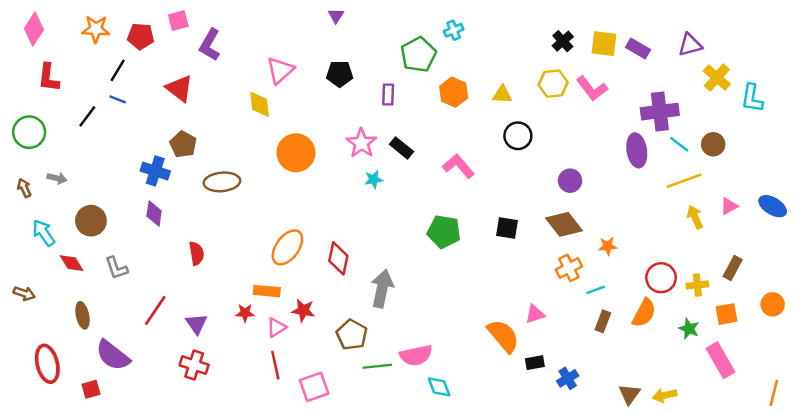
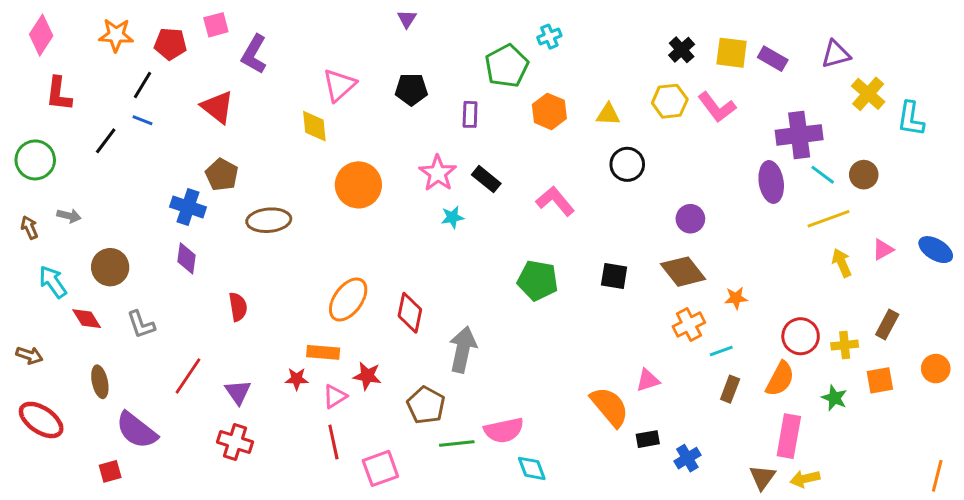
pink rectangle: (720, 360) -> (789, 436), moved, turned 40
red ellipse: (47, 364) -> (41, 420), moved, turned -42

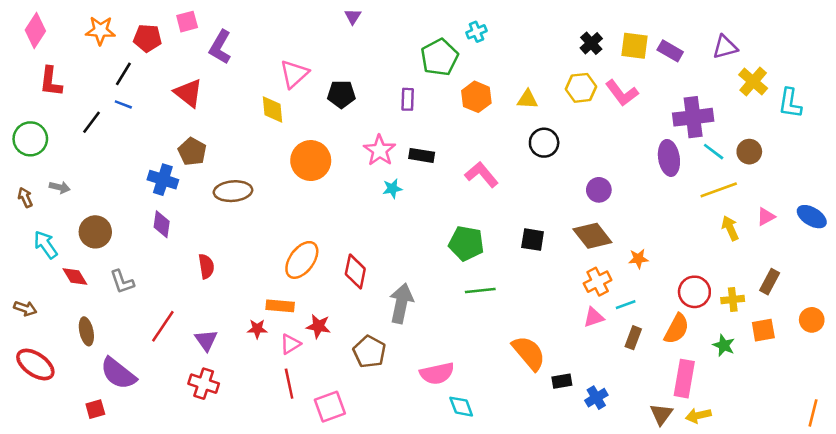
black pentagon: (411, 89) -> (341, 94), moved
black rectangle: (486, 179) -> (422, 155), turned -30
pink triangle: (648, 380) -> (594, 317), moved
green line: (457, 443) -> (480, 291), moved

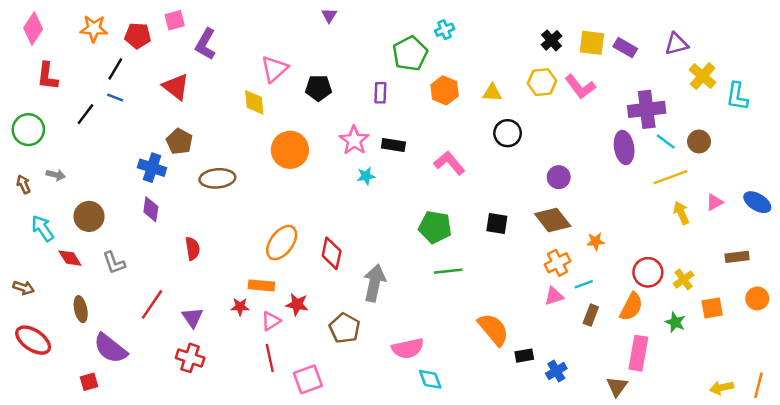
brown rectangle: (770, 282) -> (737, 257), moved, turned 55
yellow cross: (733, 299) -> (684, 279), turned -30
yellow arrow: (698, 415) -> (722, 388), moved

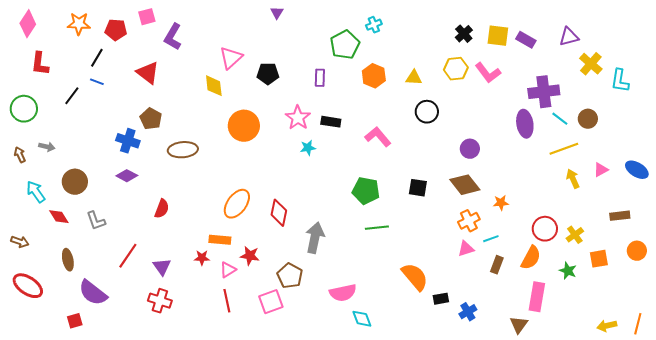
purple diamond: (151, 209) -> (127, 176), turned -70
red semicircle: (192, 249) -> (162, 209), turned 30
pink square: (308, 379) -> (271, 302), moved

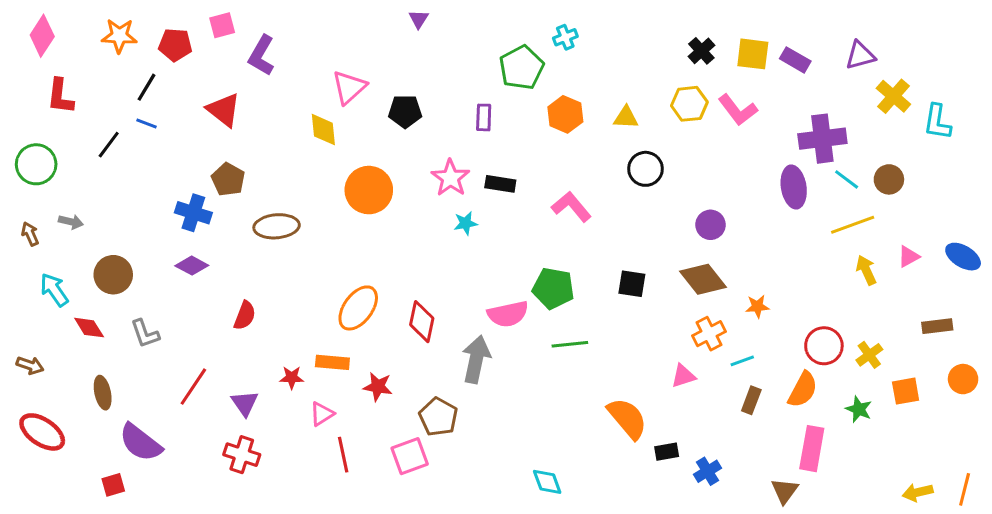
pink triangle: (466, 249) -> (683, 376), moved
red star: (202, 258) -> (292, 378), moved
pink triangle: (228, 270) -> (322, 414), moved
pink semicircle: (343, 293) -> (508, 314), moved

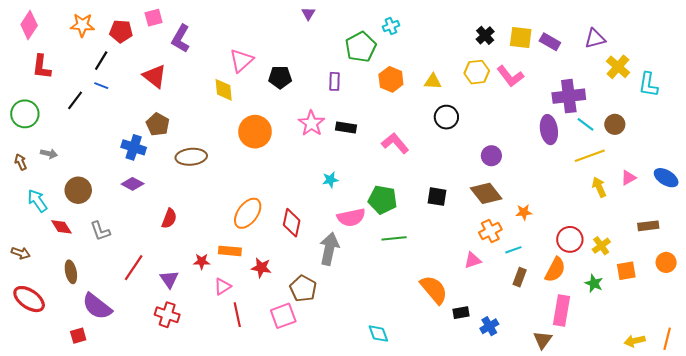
purple triangle: (419, 19) -> (308, 13), moved
cyan star: (466, 223) -> (330, 180), moved

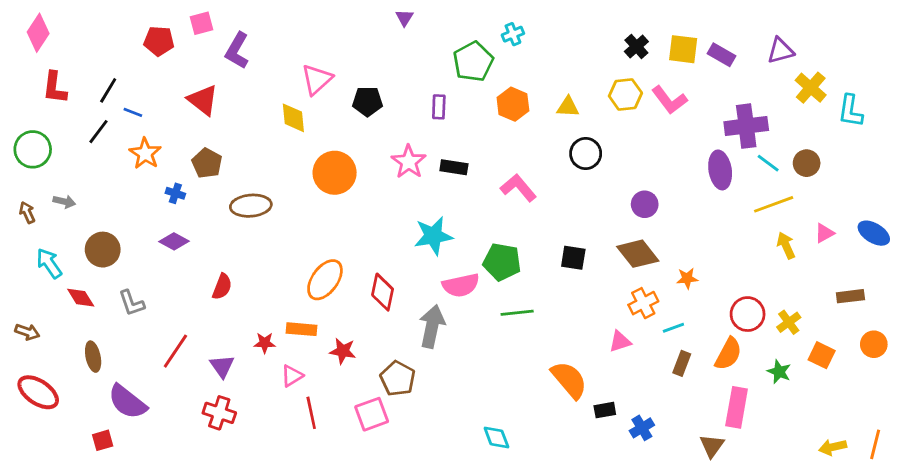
orange star: (82, 25) -> (145, 154), moved, turned 30
black line: (101, 61) -> (108, 90), moved
blue cross: (134, 147) -> (175, 193), size x0.6
cyan star: (330, 180) -> (433, 236), size x1.8
orange square: (626, 271) -> (822, 355), turned 36

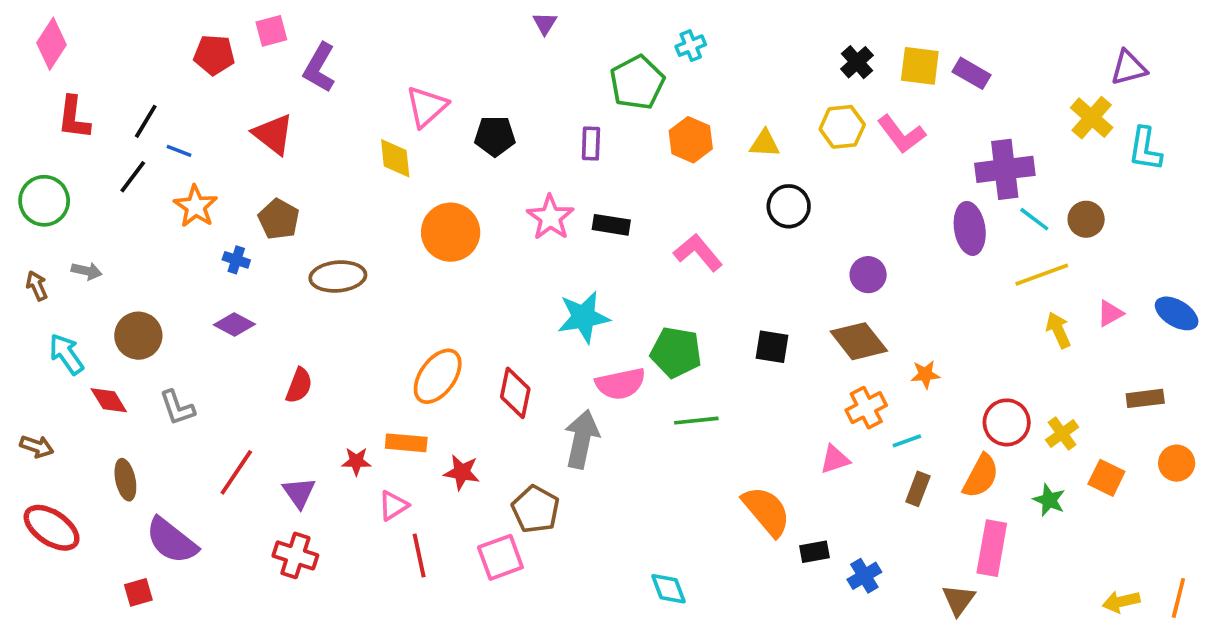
purple triangle: (780, 51) -> (1129, 68), moved

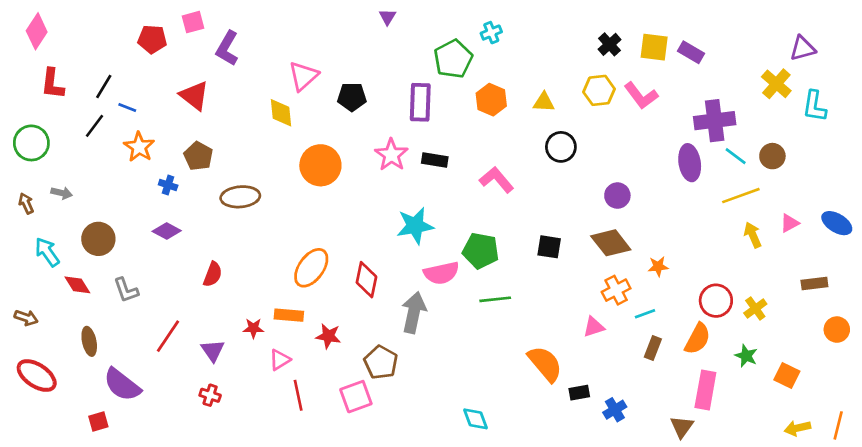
purple rectangle: (591, 143) -> (420, 102), size x1.6
orange square: (1106, 478) -> (787, 376), moved
red cross: (295, 555) -> (210, 395), size x0.7

